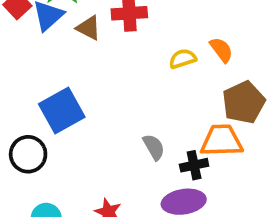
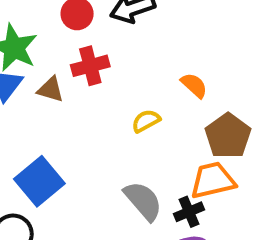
yellow semicircle: (183, 59) -> (146, 121), moved
gray semicircle: (154, 147) -> (143, 201), size x1.5

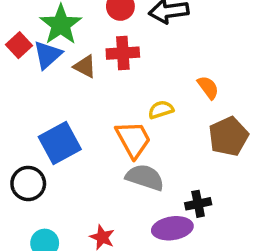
orange trapezoid: (213, 180) -> (133, 139), moved, turned 63
gray semicircle: (143, 201) -> (145, 177), turned -42
black cross: (189, 212) -> (198, 204), moved

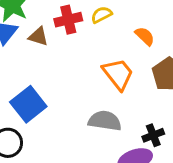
yellow semicircle: (161, 110) -> (101, 15), moved
orange trapezoid: (133, 139) -> (118, 74), moved

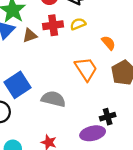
brown triangle: (38, 36) -> (30, 35), turned -42
gray semicircle: (105, 121) -> (53, 99), moved

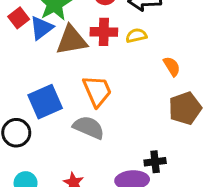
brown triangle: (30, 35) -> (71, 40), size x1.6
orange trapezoid: (86, 69) -> (97, 91), moved

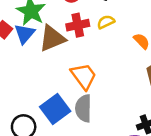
blue square: (45, 102) -> (55, 109), moved
gray semicircle: (89, 127) -> (83, 108), turned -100

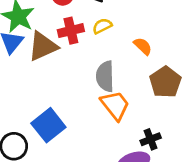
orange trapezoid: (84, 76) -> (115, 105), moved
gray semicircle: (83, 108) -> (105, 76), moved

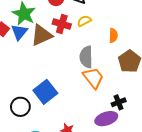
red cross: (71, 31) -> (62, 24), turned 30
orange semicircle: (143, 46) -> (113, 35), turned 48

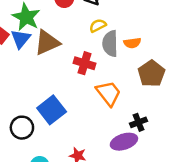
red cross: (62, 24) -> (85, 63), moved
orange semicircle: (113, 35) -> (132, 43), turned 80
gray semicircle: (86, 57) -> (110, 44), moved

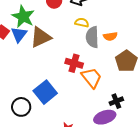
yellow semicircle: (98, 26) -> (82, 23), turned 40
red cross: (85, 63) -> (74, 63), moved

